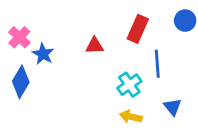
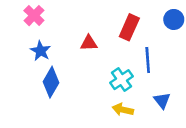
pink cross: (19, 37) -> (34, 16), moved
blue diamond: (21, 82) -> (51, 82), moved

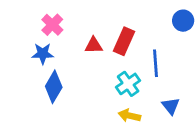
pink cross: (34, 16) -> (52, 25), moved
red rectangle: (129, 27) -> (124, 41), moved
blue star: (40, 51) -> (43, 54), turned -30

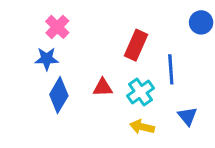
red triangle: (94, 45) -> (103, 88), moved

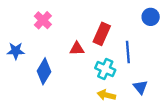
blue star: (47, 59) -> (16, 51), moved
red triangle: (103, 88) -> (77, 49), moved
cyan cross: (141, 92) -> (105, 69), turned -30

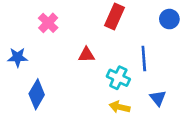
red rectangle: (102, 34) -> (115, 16), moved
blue diamond: (44, 71) -> (37, 94), moved

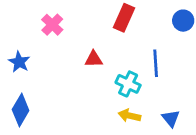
blue star: (18, 57) -> (19, 62), turned 30
blue diamond: (37, 94) -> (21, 110), moved
blue triangle: (158, 98) -> (171, 118), moved

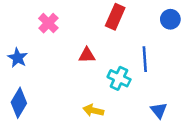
yellow arrow: (129, 116) -> (93, 110), moved

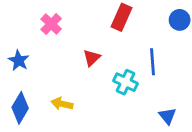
red triangle: (87, 55) -> (92, 58), turned -42
yellow arrow: (93, 110) -> (62, 104), moved

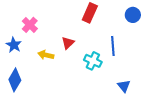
pink cross: (51, 24) -> (30, 25), moved
yellow arrow: (62, 104) -> (46, 55), moved

